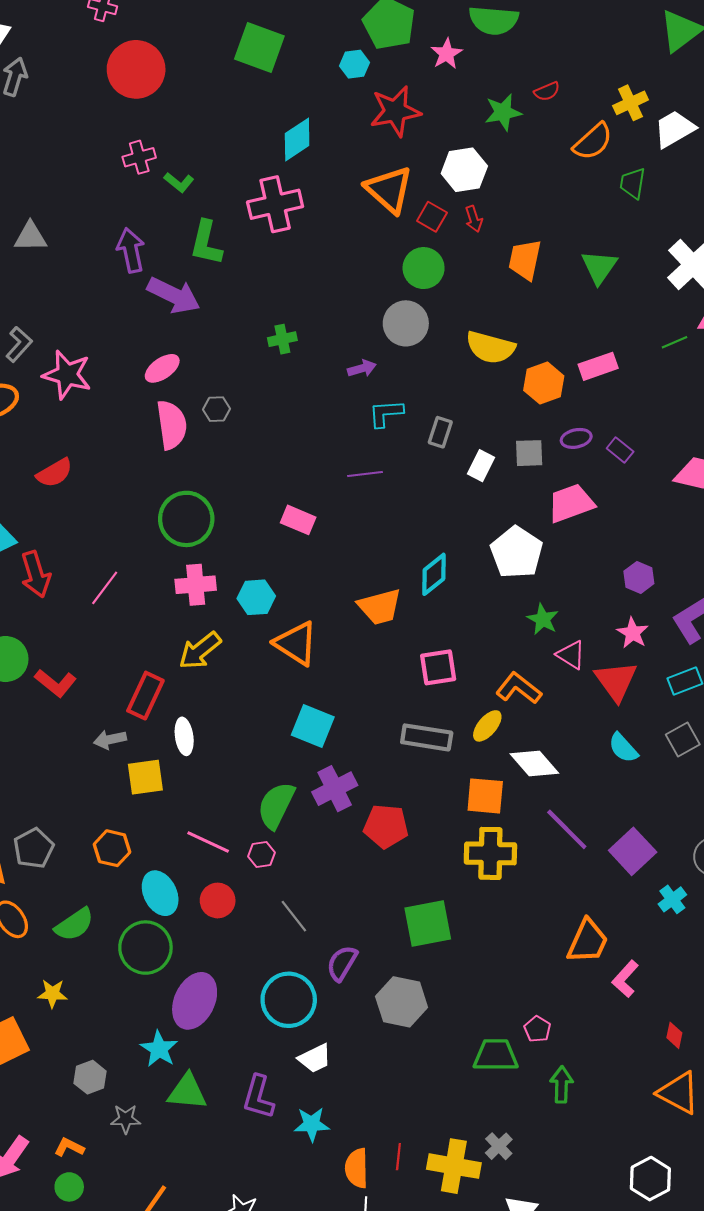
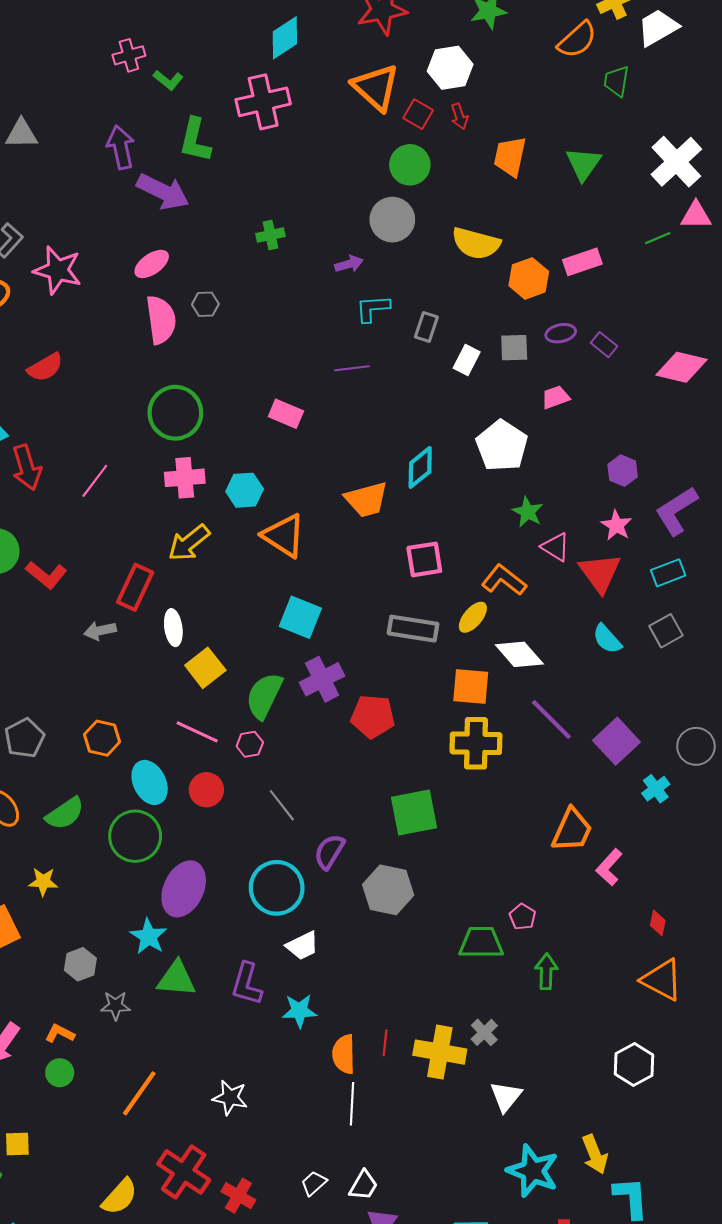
pink trapezoid: (571, 503) -> (556, 397), size x0.6
yellow square: (145, 777) -> (205, 668), moved, turned -30

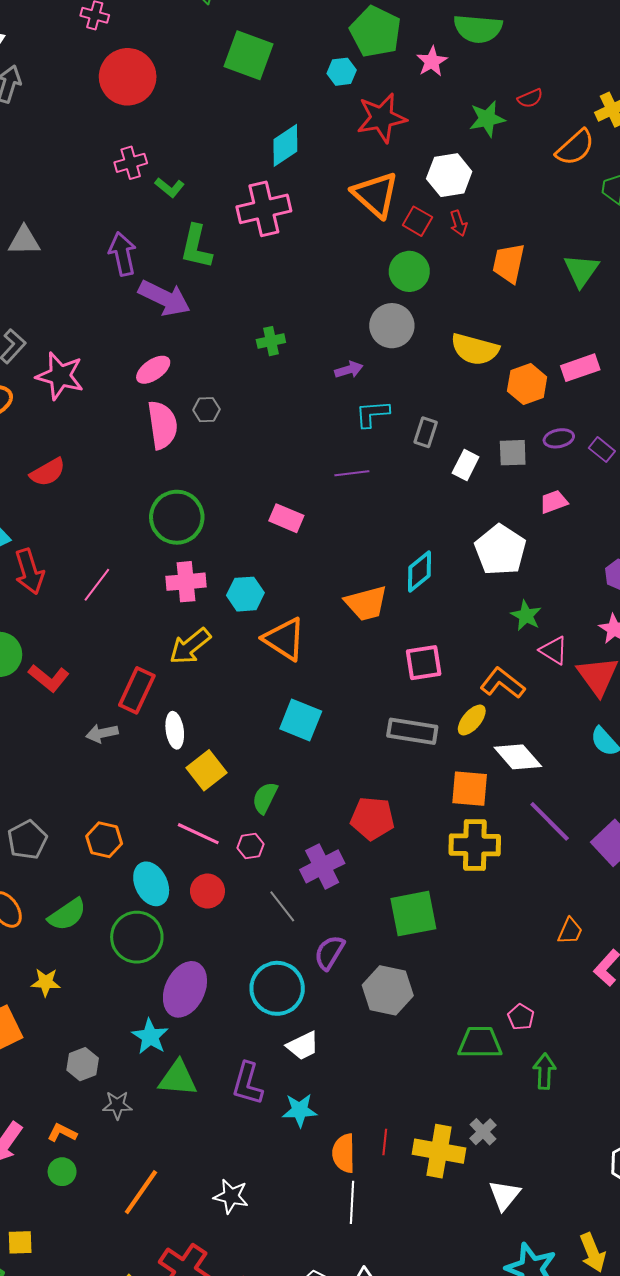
purple cross: (322, 679) -> (322, 866), moved
green semicircle: (264, 696) -> (265, 798), size x0.7
orange trapezoid: (572, 830) -> (570, 931), size x0.6

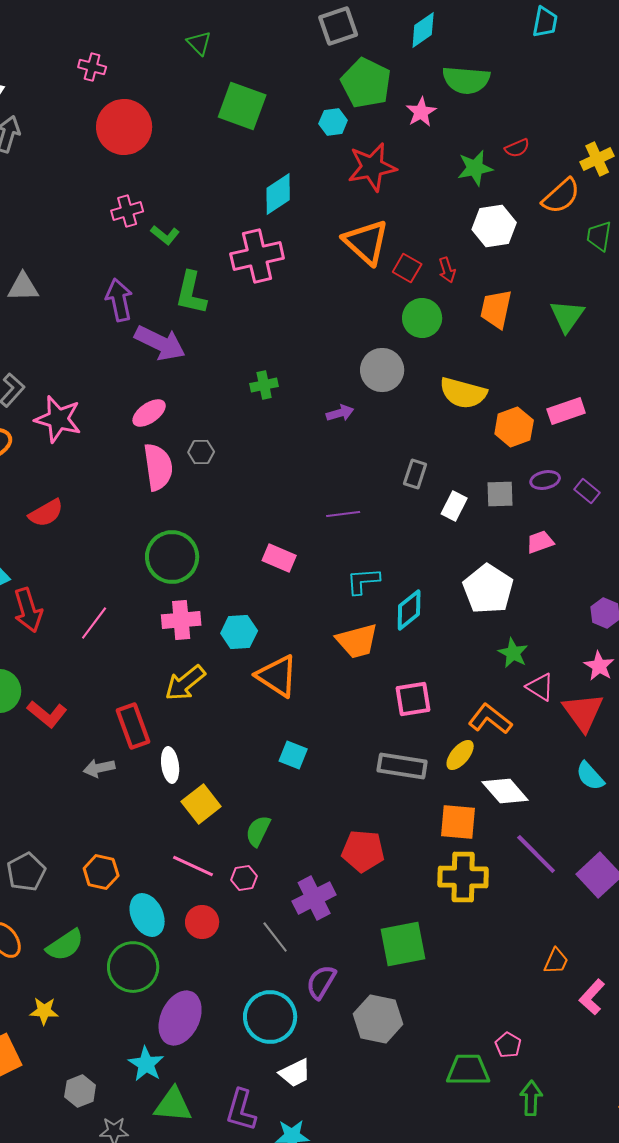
white hexagon: (449, 175) -> (494, 226), moved
green circle: (409, 271) -> (422, 318), moved
cyan L-shape: (372, 414) -> (363, 581), moved
red rectangle: (137, 690) -> (133, 726), turned -45
cyan square: (301, 720) -> (293, 755), size x0.7

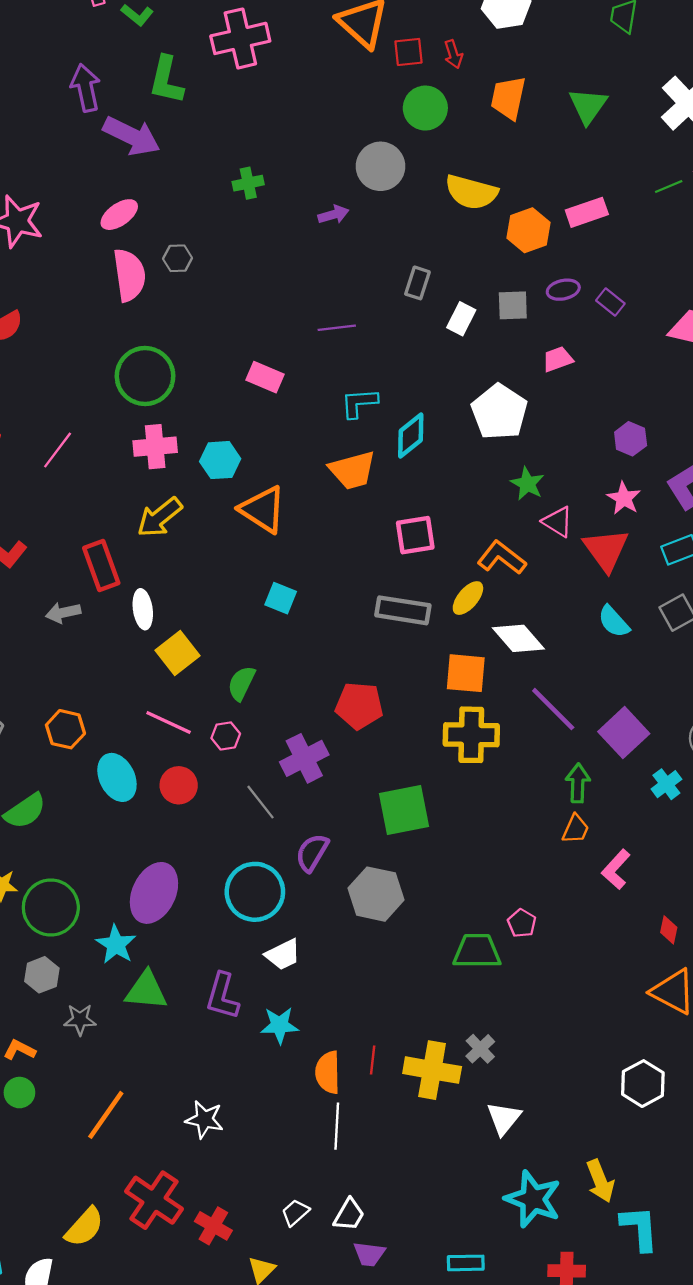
red square: (407, 268) -> (409, 52), turned -36
green circle: (133, 967) -> (51, 907), moved
green arrow: (531, 1098) -> (578, 783), moved

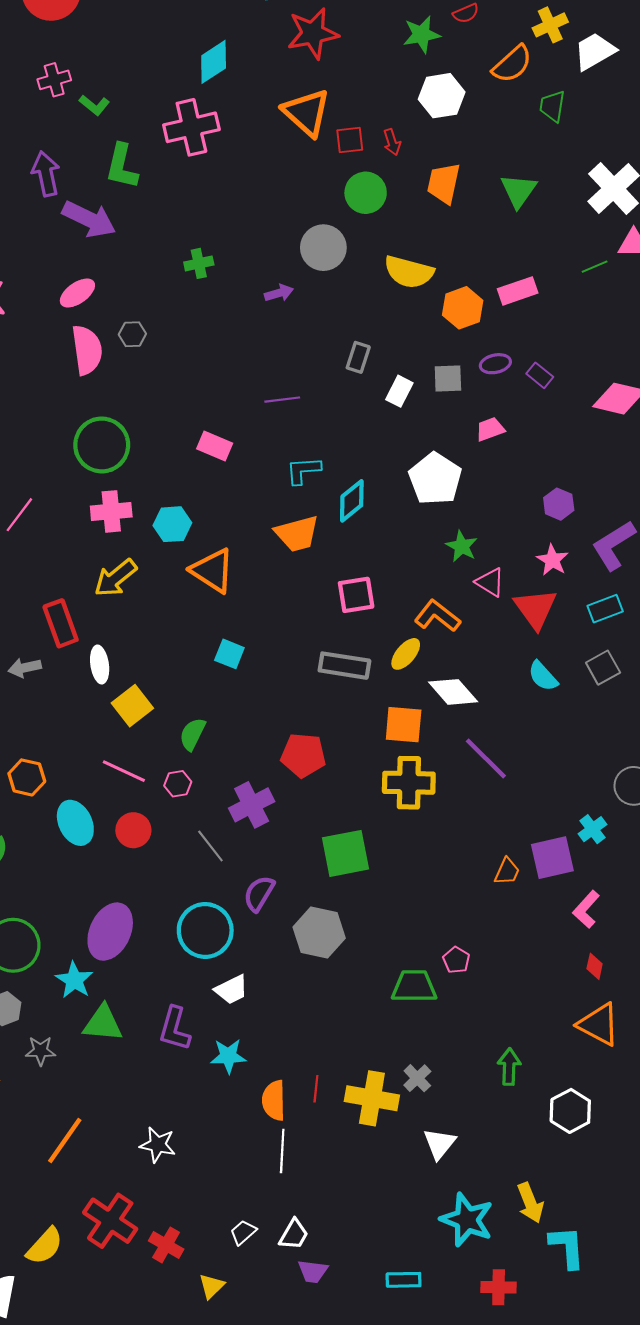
purple square: (624, 733) -> (552, 858), moved, turned 30
green arrow: (578, 783) -> (509, 1067), moved
pink L-shape: (616, 869) -> (586, 909), moved

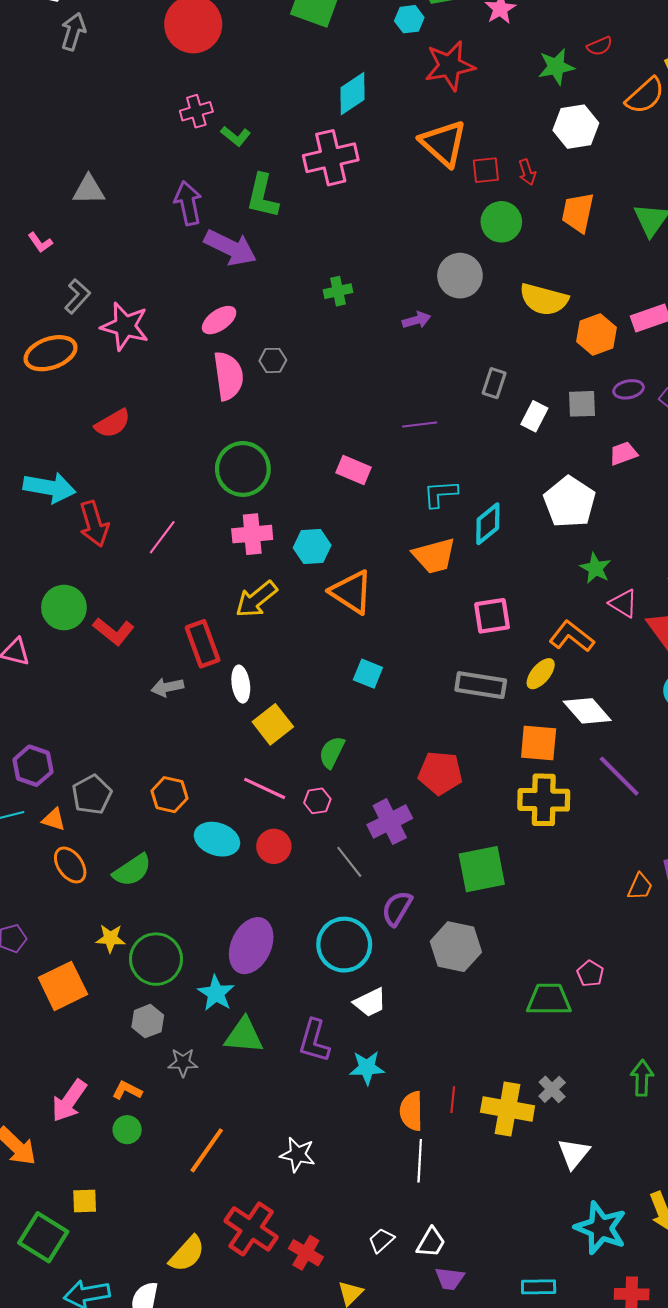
cyan ellipse: (75, 823) -> (217, 839), turned -45

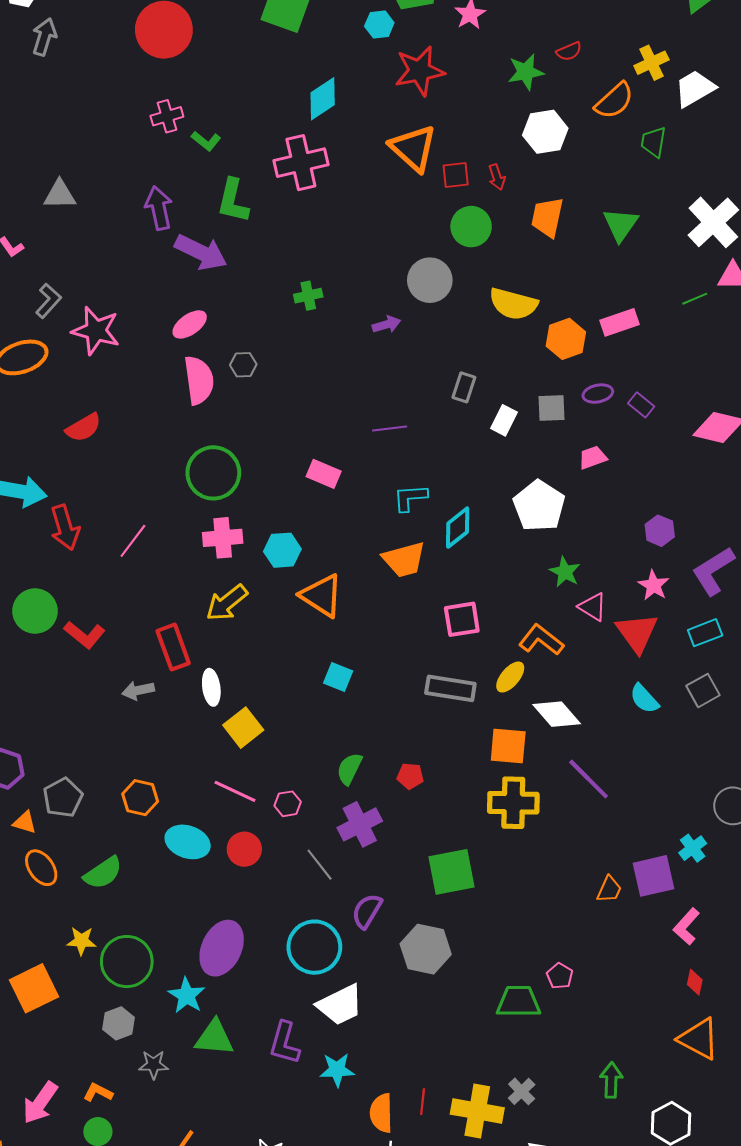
green semicircle: (332, 752) -> (349, 769), moved
red pentagon: (440, 773) -> (410, 776), size x0.6
white trapezoid: (370, 1002) -> (340, 1005), size x1.4

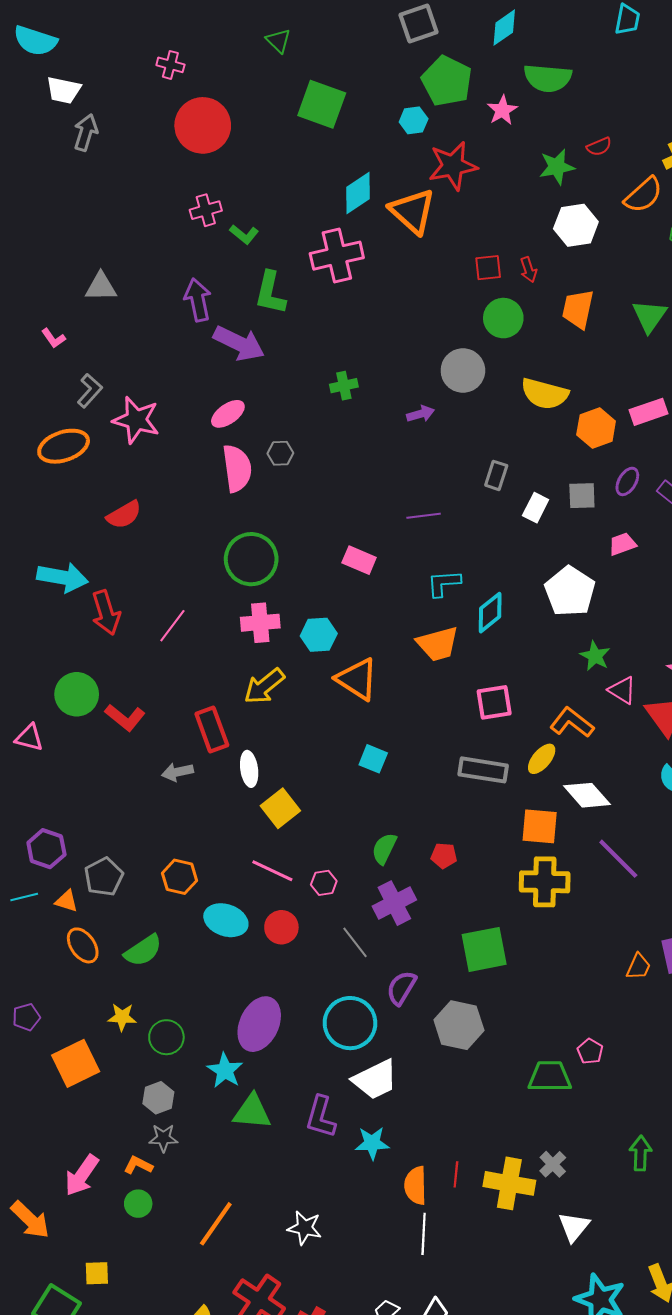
orange triangle: (413, 148) -> (413, 211), moved
purple ellipse: (598, 394) -> (627, 481), turned -48
green circle: (127, 962) -> (166, 1037), size x0.7
gray star: (154, 1065) -> (163, 1138), moved

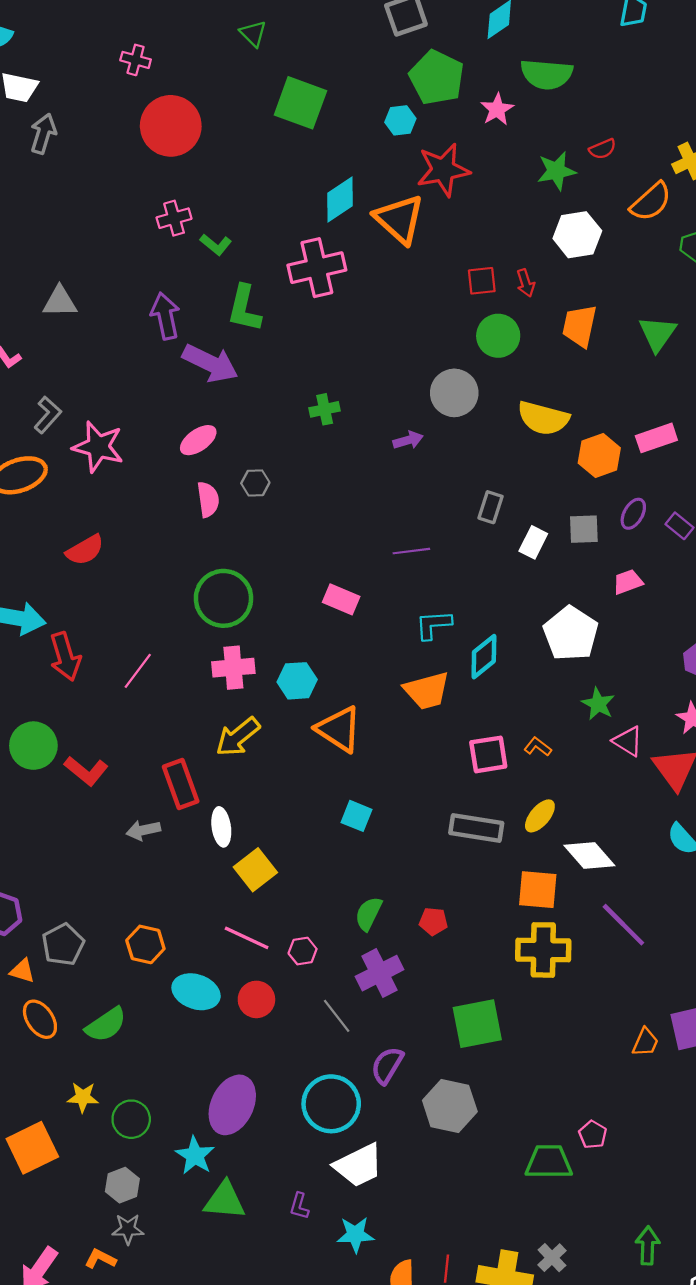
pink semicircle: (237, 468) -> (208, 499), size x0.7
orange L-shape: (572, 723) -> (538, 747), moved, size x0.6
purple L-shape: (321, 1117) -> (299, 1206), size x0.6

